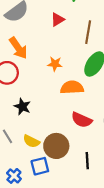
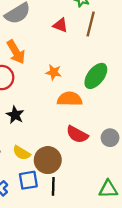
red triangle: (58, 20) -> (60, 25), turned 48
brown line: (88, 32) -> (91, 24), moved
black line: (87, 161) -> (53, 186), moved

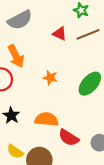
brown line: (91, 24) -> (88, 34), turned 50
orange semicircle: (70, 99) -> (46, 119), moved

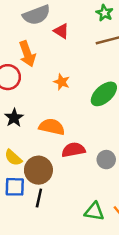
red triangle: (60, 34) -> (61, 31), moved
red semicircle: (69, 138) -> (73, 150), turned 130

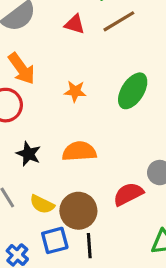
red triangle: (61, 31) -> (75, 24), moved
red semicircle: (73, 150) -> (128, 194), moved

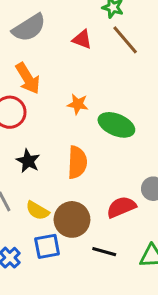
brown line: (119, 21) -> (125, 40), turned 76
green ellipse: (133, 91) -> (116, 125), moved, turned 76
orange semicircle: (79, 151) -> (77, 162), turned 92
black line: (89, 246) -> (104, 252), moved, turned -75

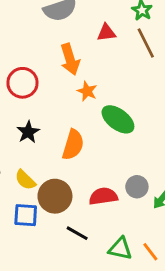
red triangle: (82, 39) -> (106, 33), turned -42
orange arrow: (28, 78) -> (70, 59), moved

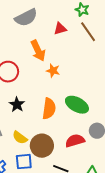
green ellipse: (118, 119) -> (77, 105), moved

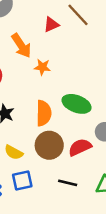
red triangle: (60, 29) -> (51, 25), moved
brown circle: (42, 146) -> (49, 145), moved

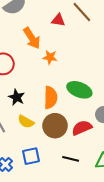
red triangle: (51, 25) -> (58, 20), turned 32
yellow semicircle: (14, 152) -> (26, 122), moved

